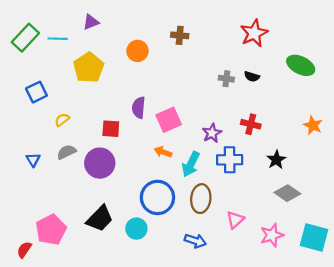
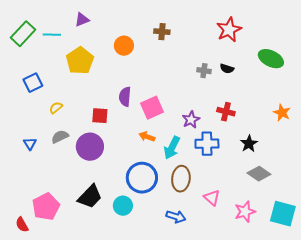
pink triangle: (235, 220) -> (212, 198), turned -36
red semicircle: (24, 250) -> (22, 225), turned -63

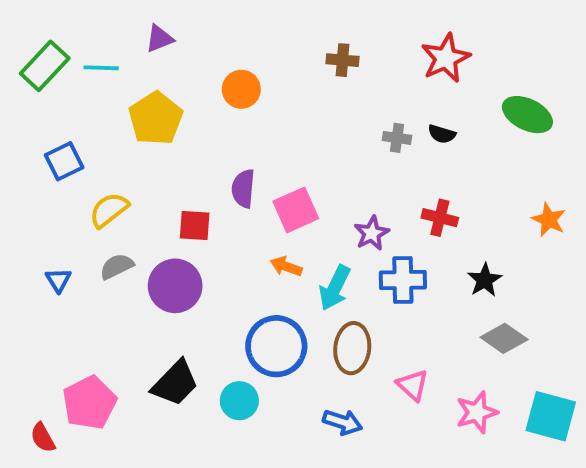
brown cross: (162, 32) -> (342, 60), moved
yellow semicircle: (56, 108) -> (109, 210), size x1.5

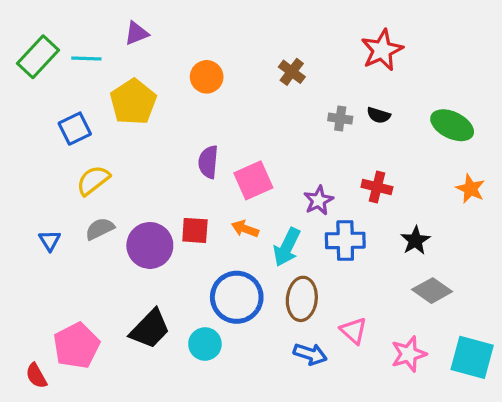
brown cross: (342, 60) -> (292, 72), moved, turned 32
green ellipse: (527, 115) -> (452, 125), moved
blue square: (64, 161) -> (75, 129), moved
red square: (195, 225) -> (195, 230), moved
blue arrow: (342, 422) -> (310, 354), moved

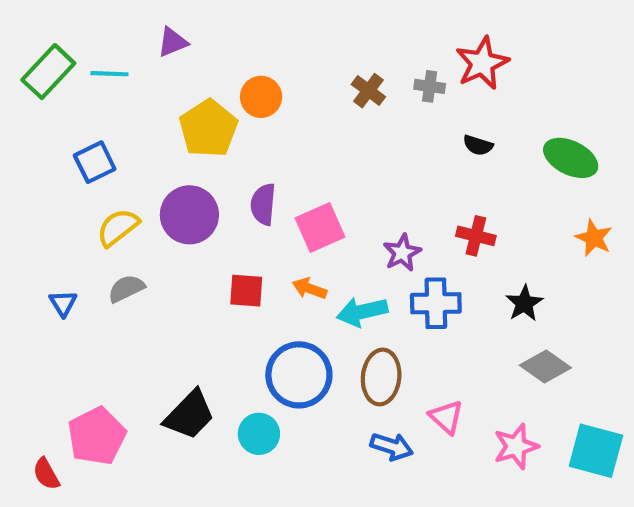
yellow pentagon: (133, 102) -> (208, 128), moved
gray cross: (340, 119) -> (430, 86), moved
purple circle: (150, 245) -> (189, 215), moved
cyan arrow: (287, 247) -> (362, 312), turned 51

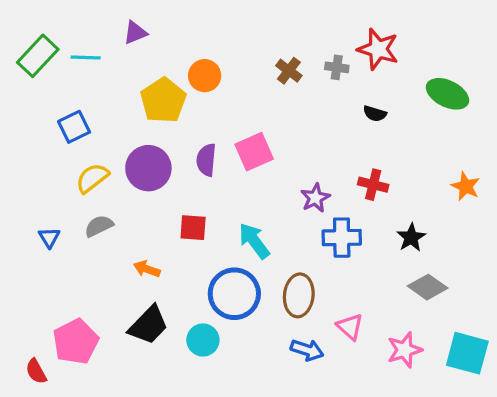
red star: (482, 63) -> (378, 49), turned -30
green ellipse: (571, 158) -> (447, 94), moved
pink square: (320, 227) -> (254, 152), moved
orange arrow: (309, 289) -> (147, 269), moved
cyan arrow: (362, 312) -> (254, 241), moved, turned 66

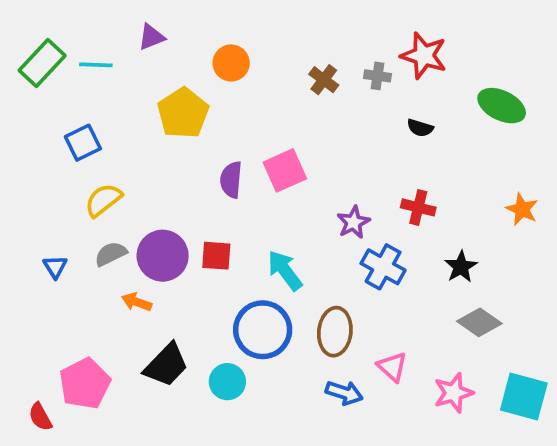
orange circle: (205, 76) -> (231, 63), moved
purple circle: (148, 168) -> (163, 256), moved
blue cross: (342, 238) -> (383, 267), turned 30
orange arrow: (147, 269) -> (137, 302), moved

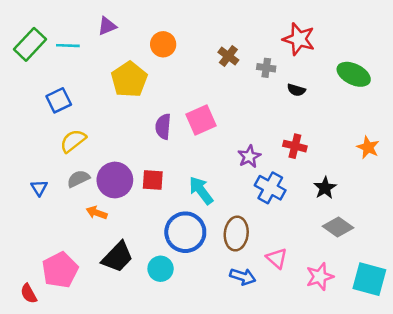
gray cross: (377, 76) -> (266, 68), moved

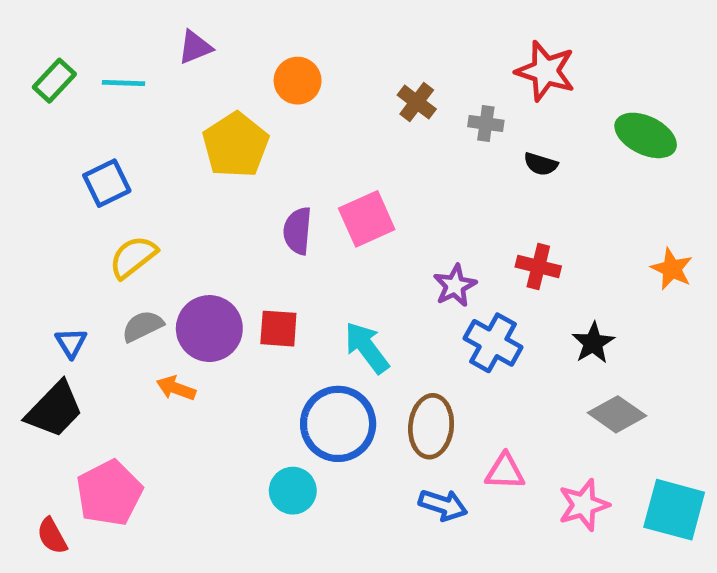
green rectangle: (30, 44) -> (54, 81), size x0.7
black trapezoid: (117, 257) -> (54, 410), moved
pink triangle: (277, 258) -> (505, 472), turned -40

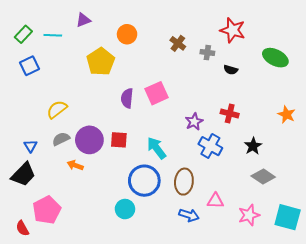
blue square: (107, 183) -> (29, 66), moved

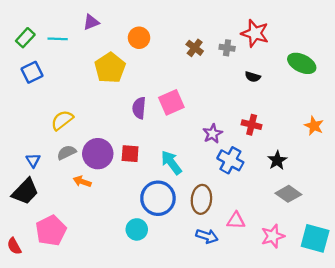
gray cross: (207, 53) -> (227, 48), moved
red semicircle: (22, 228) -> (14, 246), moved

